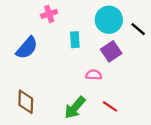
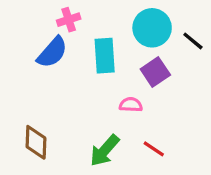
cyan rectangle: (75, 40) -> (105, 56), size x1.5
blue semicircle: (27, 48) -> (52, 52), moved

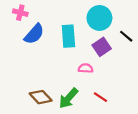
pink cross: (69, 20) -> (20, 13), moved, turned 32
black line: (193, 41) -> (126, 36), moved
brown diamond: (36, 142) -> (41, 97), moved, turned -45

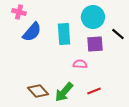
purple square: (102, 47) -> (95, 44), turned 30
red line: (101, 97) -> (94, 91), turned -56

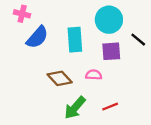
brown diamond: (38, 91) -> (60, 78), moved

